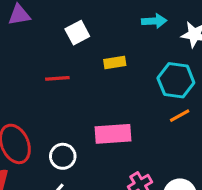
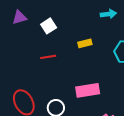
white square: (77, 33) -> (49, 26), moved

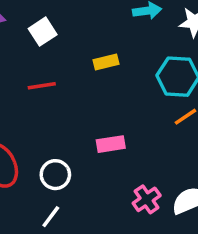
pink rectangle: (88, 90) -> (111, 144), size x0.7

